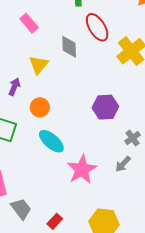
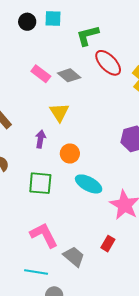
gray diamond: (69, 47) -> (69, 75), moved, turned -35
red rectangle: (55, 221) -> (108, 244), moved

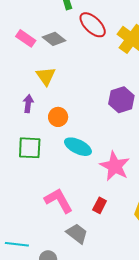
pink L-shape: (44, 235) -> (59, 201), moved
gray trapezoid: (74, 257) -> (77, 233), moved
cyan line: (36, 272) -> (17, 244), moved

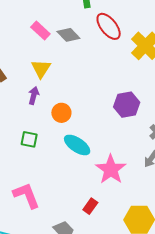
yellow triangle: (46, 76) -> (41, 69), moved
green square: (30, 148) -> (29, 139), size x0.7
pink L-shape: (59, 201) -> (26, 195), moved

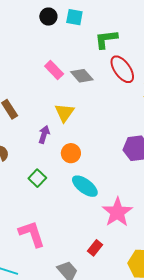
yellow triangle: (41, 69) -> (64, 113), moved
green square: (29, 139) -> (37, 178), turned 30

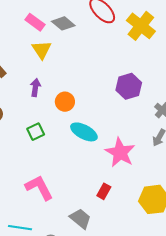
yellow triangle: (64, 113) -> (42, 50), moved
green square: (37, 178) -> (36, 132), turned 30

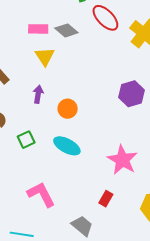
pink rectangle: (35, 22) -> (38, 29), turned -36
green square: (36, 132) -> (26, 140), moved
cyan ellipse: (84, 132) -> (67, 146), moved

